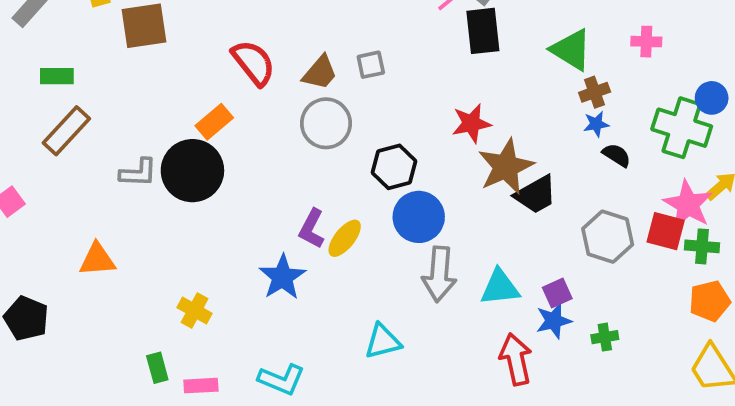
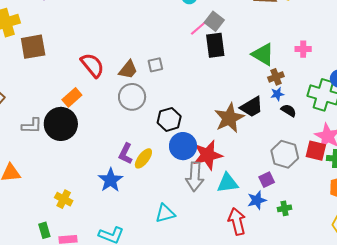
red star: (471, 123) -> (208, 155), moved, size x1.4
black trapezoid: (536, 195) -> (252, 107), moved
purple square: (557, 293) -> (267, 180), moved

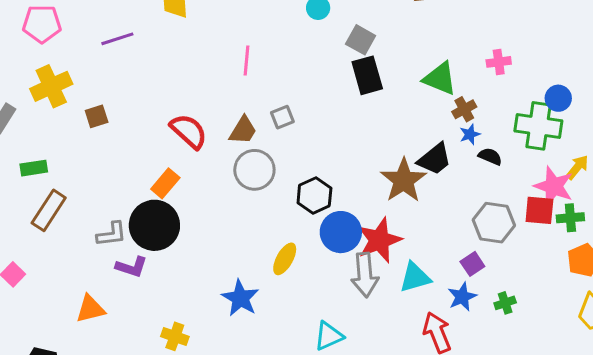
pink line: (199, 28) -> (246, 60), moved, turned -36
brown square: (33, 47) -> (97, 116), size x0.6
purple L-shape: (126, 154) -> (131, 267), moved, turned -90

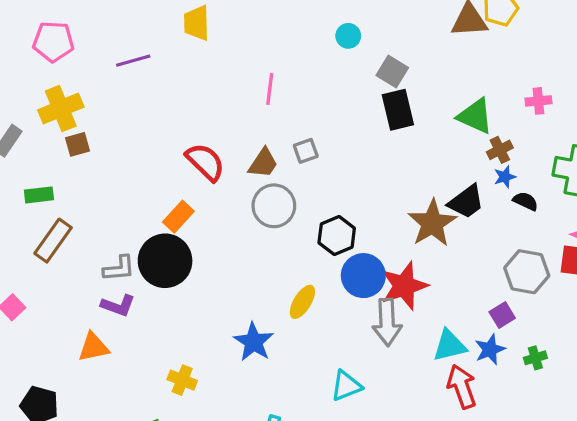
brown square: (97, 116) -> (77, 144), moved
purple L-shape: (131, 267) -> (118, 305), moved
cyan triangle: (415, 277) -> (450, 346), moved

